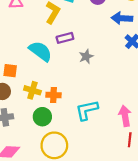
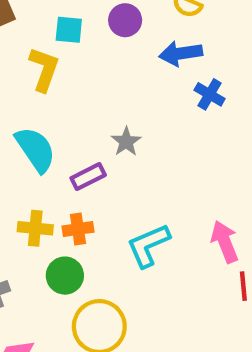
purple rectangle: (65, 38) -> (88, 177), moved
cyan semicircle: (40, 51) -> (35, 149), turned 30

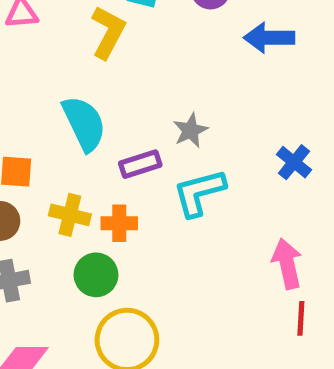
blue cross: (210, 94) -> (294, 162), moved
cyan L-shape: (148, 245) -> (199, 193), moved

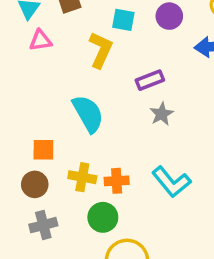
purple rectangle: (140, 164) -> (150, 80), moved
cyan L-shape: (199, 193) -> (171, 182), moved, turned -111

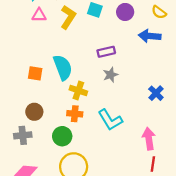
yellow L-shape: (101, 50) -> (68, 17), moved
orange square: (43, 150) -> (35, 73), moved
yellow cross: (82, 177) -> (78, 91), moved
brown circle: (35, 184) -> (34, 112), moved

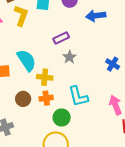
brown circle: (34, 112) -> (23, 99), moved
cyan L-shape: (110, 120) -> (78, 96), turned 30
green circle: (62, 136) -> (62, 117), moved

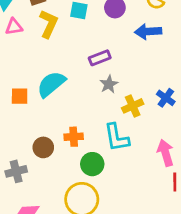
cyan semicircle: (27, 60) -> (51, 84), turned -100
yellow cross: (45, 77) -> (133, 106), moved, turned -35
brown circle: (23, 99) -> (43, 147), moved

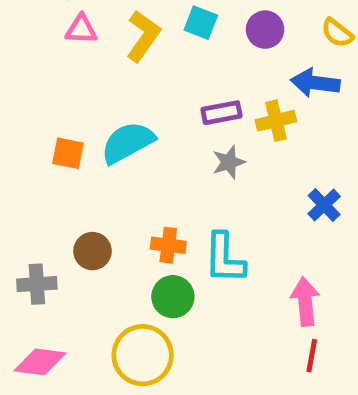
yellow cross: (133, 106) -> (276, 121), moved
orange cross: (74, 137) -> (168, 245), moved

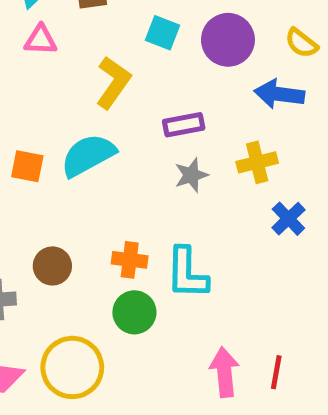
purple circle: (265, 30) -> (228, 40), size x1.4
yellow L-shape: (143, 36) -> (113, 82), moved
yellow cross: (276, 121) -> (257, 162), moved
pink arrow: (305, 301) -> (224, 372), moved
yellow circle: (143, 355) -> (72, 367), moved

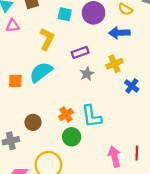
orange cross: (130, 260) -> (66, 114), turned -32

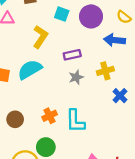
green circle: (72, 137) -> (46, 147), moved

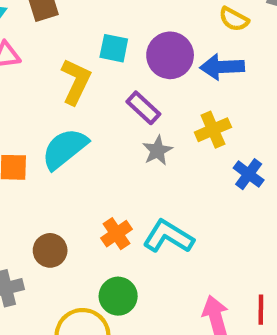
cyan square: (62, 14) -> (114, 48), moved
purple circle: (91, 16) -> (170, 55), moved
purple rectangle: (72, 55) -> (143, 108), turned 63
cyan L-shape: (75, 121) -> (168, 237), turned 130

